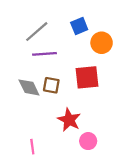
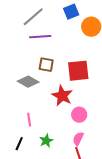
red square: (87, 77) -> (78, 71), moved
gray diamond: (29, 87) -> (28, 82), moved, turned -35

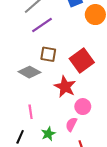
purple line: (40, 37) -> (42, 25), turned -30
red square: (78, 71) -> (82, 61), turned -30
pink semicircle: (78, 139) -> (71, 124), moved

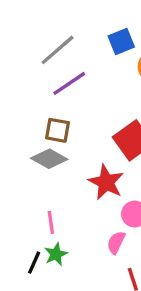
brown square: (48, 54) -> (58, 130), moved
green star: (48, 134) -> (56, 254), moved

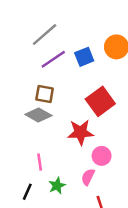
blue square: (121, 42) -> (84, 57), moved
red star: (106, 182) -> (81, 132), turned -30
green star: (56, 254) -> (57, 186), moved

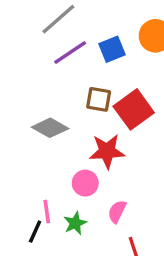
brown square: (45, 94) -> (99, 99), moved
pink circle: (102, 156) -> (85, 183), moved
pink line: (40, 162) -> (47, 212), moved

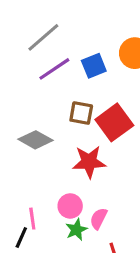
pink circle: (85, 183) -> (70, 206), moved
green star: (75, 223) -> (76, 230), moved

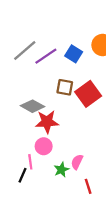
gray line: (43, 37) -> (25, 51), moved
blue square: (94, 66) -> (74, 54), turned -36
red star: (89, 162) -> (47, 122), moved
pink circle: (70, 206) -> (44, 146), moved

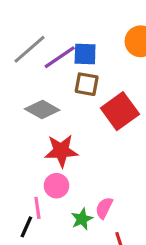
blue square: (74, 54) -> (85, 54), moved, turned -30
brown square: (65, 87) -> (87, 84), moved
gray diamond: (33, 106) -> (42, 110), moved

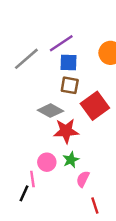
purple line: (60, 57) -> (61, 43), moved
gray diamond: (42, 110) -> (50, 111), moved
red star: (61, 151) -> (66, 131), moved
green star: (82, 219) -> (71, 160), moved

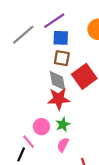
gray diamond: (50, 111) -> (58, 81), moved, turned 50
pink line: (32, 179) -> (29, 142), turned -32
pink semicircle: (83, 179) -> (63, 145), moved

